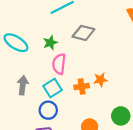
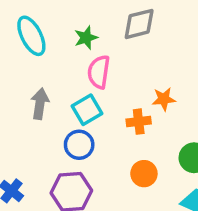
gray diamond: (83, 33) -> (139, 24), turned -30
cyan ellipse: (16, 43) -> (31, 36), turned 30
orange cross: (82, 86) -> (139, 122), moved

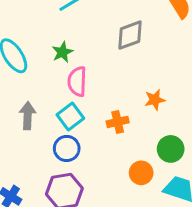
gray diamond: (139, 24) -> (130, 35), moved
orange star: (164, 99) -> (155, 100), moved
orange circle: (144, 174) -> (141, 173), moved

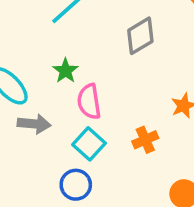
gray arrow: (28, 116) -> (34, 124), moved, turned 104
blue circle: (67, 148) -> (76, 185), moved

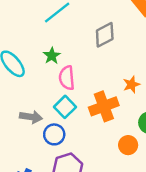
gray arrow: (34, 124) -> (31, 117), moved
orange cross: (145, 140) -> (104, 106), size x1.6

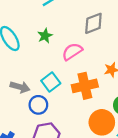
pink semicircle: (67, 78) -> (72, 52), moved, turned 55
orange circle: (128, 145) -> (102, 122), size x1.5

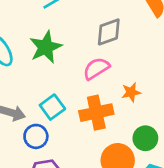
green star: (45, 36) -> (46, 47), size x1.6
pink semicircle: (72, 52) -> (96, 69), moved

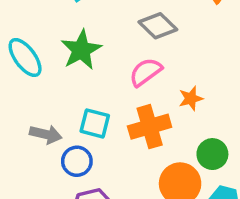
gray diamond: (109, 32) -> (158, 26), turned 68
cyan square: (52, 107) -> (95, 123), turned -35

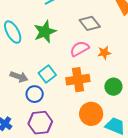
orange star: (191, 98) -> (104, 53), moved
cyan square: (95, 123) -> (47, 74), turned 30
green circle: (212, 154) -> (113, 87), moved

